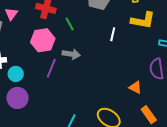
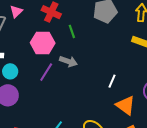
white line: (113, 34) -> (112, 81), moved
orange triangle: (135, 87) -> (126, 105), size x1.5

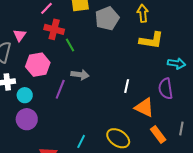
green line: (72, 31) -> (70, 45), moved
pink hexagon: (43, 43) -> (38, 65), moved

